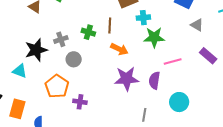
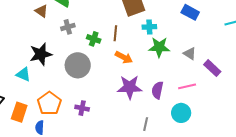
gray triangle: (197, 25) -> (190, 54), moved
gray cross: (61, 39) -> (68, 27), moved
gray circle: (74, 59) -> (78, 65), size x1.6
pink line: (173, 62) -> (187, 86), moved
orange pentagon: (57, 86) -> (49, 103), moved

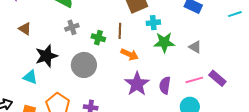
brown triangle: (41, 11) -> (25, 29), moved
purple rectangle: (212, 68) -> (217, 78), moved
purple star: (130, 87) -> (137, 84), turned -30

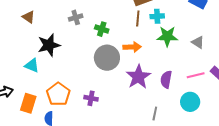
brown line: (120, 31) -> (138, 18), moved
orange arrow: (130, 54) -> (132, 47), turned -30
gray circle: (84, 65) -> (107, 58), moved

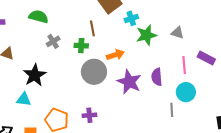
brown line: (138, 18) -> (92, 28), moved
pink line: (196, 75) -> (184, 65), turned -66
gray line: (155, 114) -> (172, 110), moved

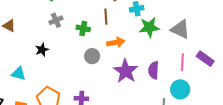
brown line: (92, 28) -> (106, 17), moved
gray triangle: (177, 33) -> (180, 29), size x1.5
gray circle: (94, 72) -> (92, 56), size x0.6
black star: (35, 75) -> (42, 50), moved, size x0.6

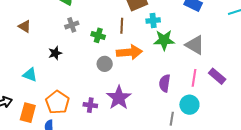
orange arrow: (116, 42) -> (129, 52), size x1.4
purple star: (126, 71) -> (119, 98), moved

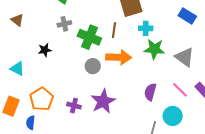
green cross: (98, 35) -> (89, 37), size x1.6
pink line: (194, 78) -> (180, 90), turned -60

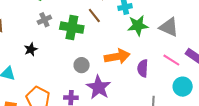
brown line: (114, 30) -> (94, 15), turned -35
orange arrow: (119, 57) -> (117, 56), moved
gray circle: (93, 66) -> (82, 65), moved
cyan circle: (173, 116) -> (183, 87), moved

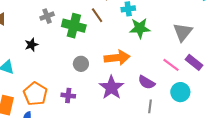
gray triangle: (169, 27) -> (183, 32), moved, turned 40
purple semicircle: (143, 68) -> (147, 82), moved, turned -66
purple star: (99, 87) -> (111, 88), moved

